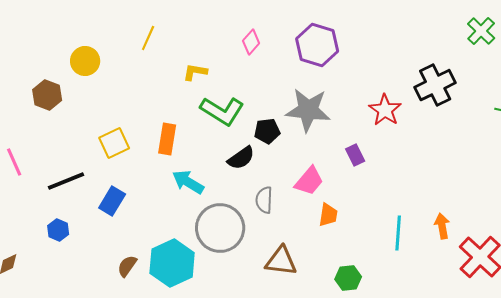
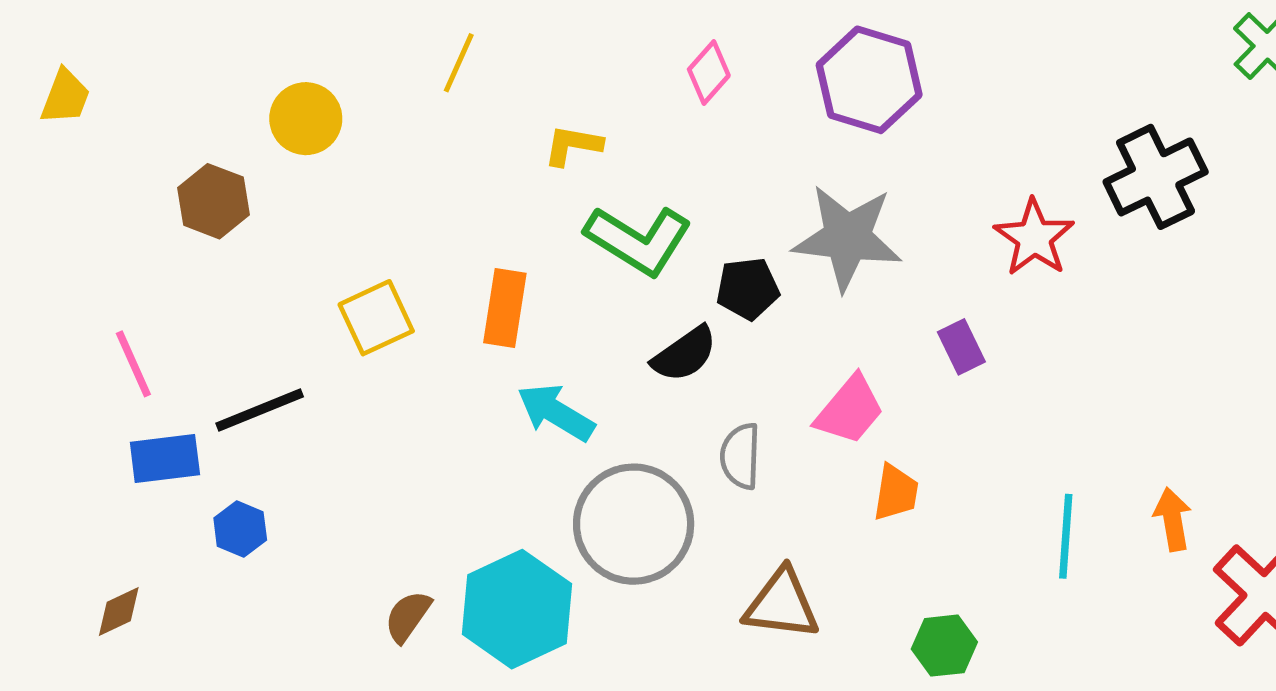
blue rectangle: (112, 201) -> (165, 459), moved, turned 52

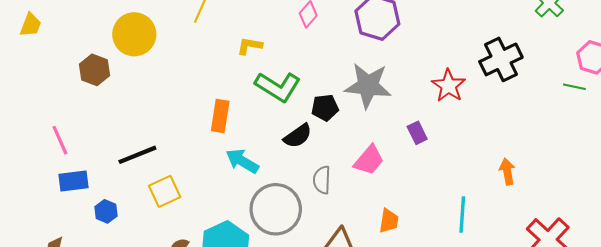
yellow circle: (306, 119) -> (134, 34), size x1.4
yellow square: (376, 318) -> (165, 191), moved
black line: (260, 410) -> (137, 155), moved
orange trapezoid: (896, 493) -> (389, 221), moved
orange arrow: (1173, 519) -> (507, 172), moved

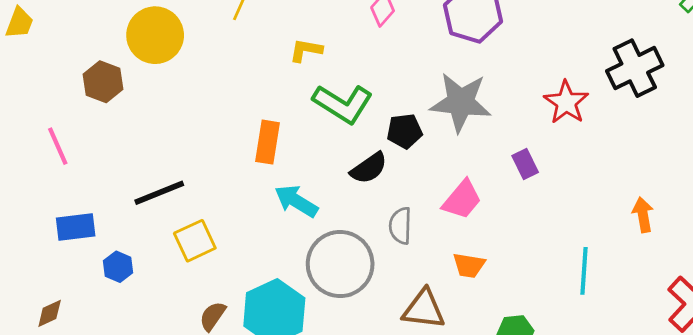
pink line: (60, 140) -> (58, 146), moved
orange trapezoid: (389, 221) -> (469, 265), moved, turned 90

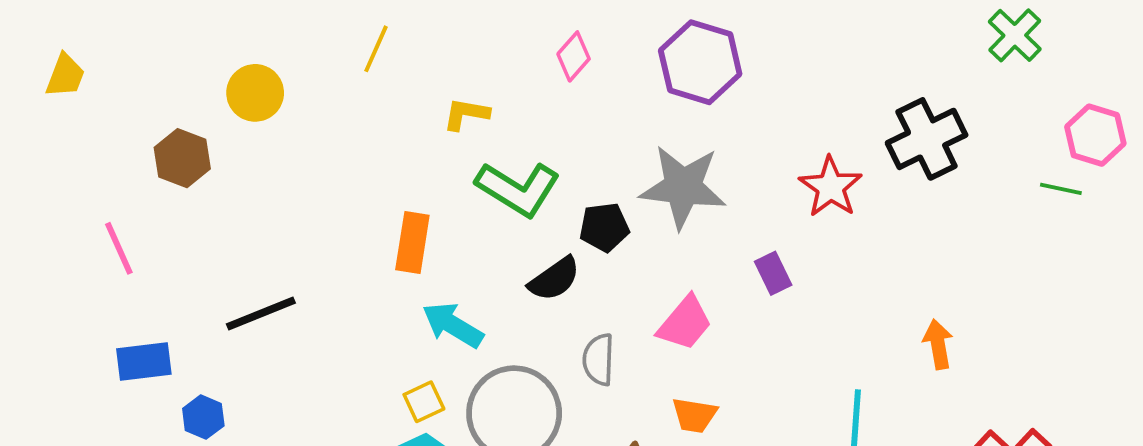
yellow circle: (155, 35) -> (255, 93), size x0.7
yellow square: (195, 241) -> (424, 402), moved, size x0.7

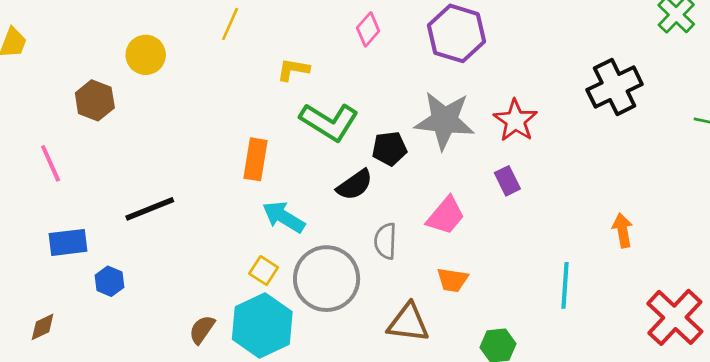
red star: (831, 187) -> (515, 120), moved
yellow square: (424, 402) -> (264, 271), turned -32

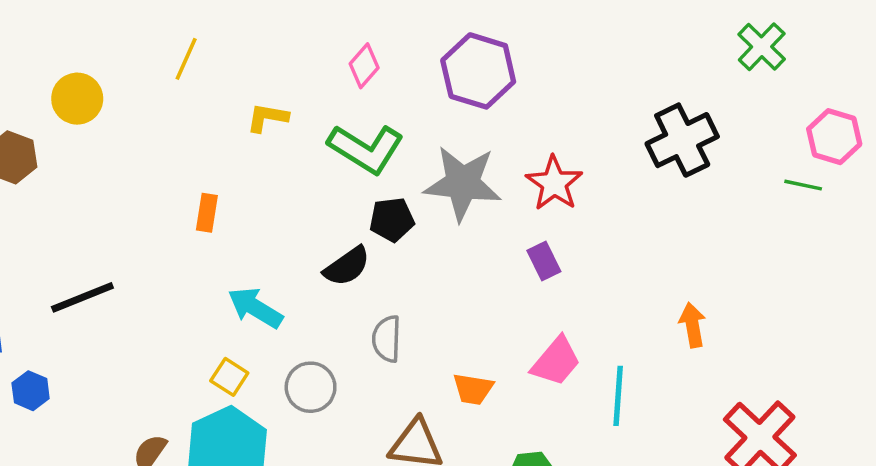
green L-shape: (329, 122) -> (366, 149), moved
orange rectangle: (256, 159) -> (207, 213), moved, size x0.7
pink trapezoid: (446, 216) -> (556, 361), moved
gray circle: (327, 279) -> (311, 387), size x0.6

